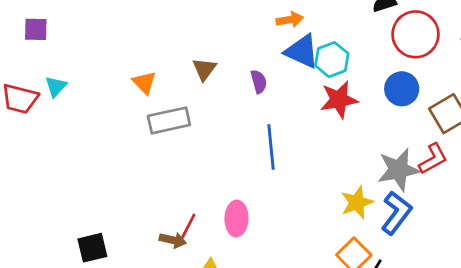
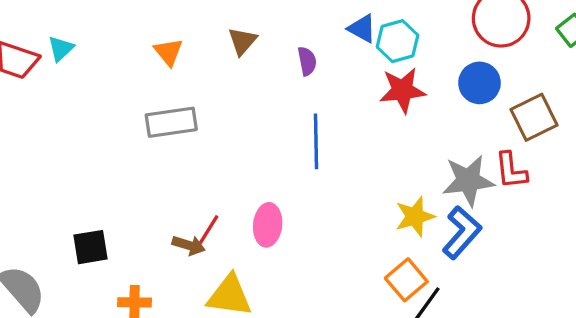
blue triangle: (302, 51) -> (362, 29), size x0.7
gray rectangle: (169, 120) -> (171, 122), moved
red L-shape: (433, 159) -> (511, 170), turned 108

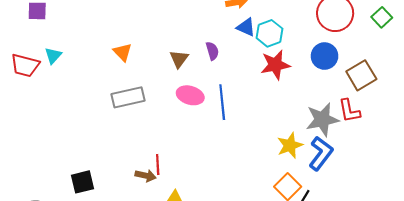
brown triangle: (242, 41) -> (179, 59), moved
pink ellipse: (268, 225) -> (190, 95), moved, turned -75
red line: (209, 230) -> (158, 165), turned -30

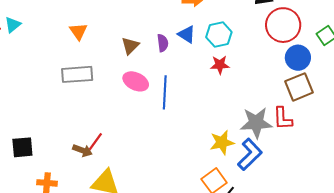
blue triangle: (246, 27) -> (187, 34), moved
blue circle: (325, 56) -> (298, 58), moved
red star: (275, 65) -> (220, 65), size x0.7
red line: (158, 165) -> (95, 142), turned 30

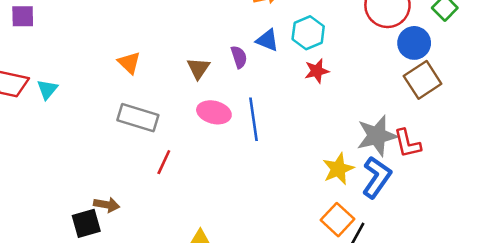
cyan triangle: (13, 25) -> (47, 89), moved
gray rectangle: (77, 74) -> (138, 118), turned 32
red L-shape: (283, 118) -> (407, 143), moved
red line: (95, 142) -> (164, 162), moved
brown arrow: (82, 150) -> (107, 205), moved

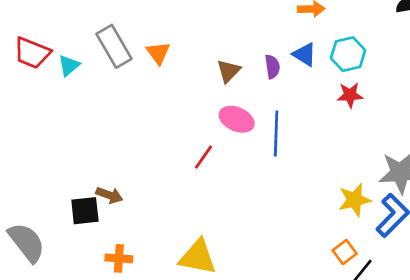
gray rectangle: (138, 118) -> (114, 46), moved, turned 33
red line: (164, 162) -> (204, 157), moved
orange square: (337, 220) -> (345, 252), size x0.7

